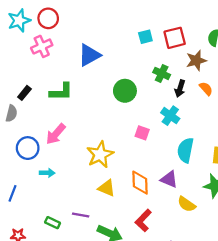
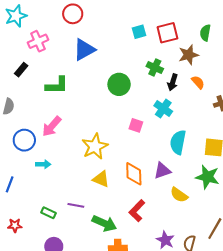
red circle: (48, 18) -> (73, 14), moved
black rectangle: (24, 93) -> (21, 70), moved
purple triangle: (169, 179) -> (162, 171), turned -42

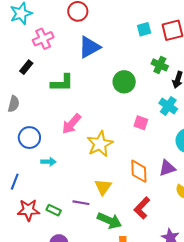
pink arrow: (52, 126) -> (71, 124), moved
yellow triangle: (101, 179) -> (103, 187), moved, turned 42
red star: (15, 225) -> (28, 210), moved, size x1.5

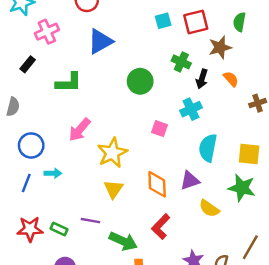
cyan cross: (168, 106) -> (191, 109), turned 30
blue line: (15, 182) -> (26, 183), moved
yellow triangle: (103, 187) -> (113, 189), moved

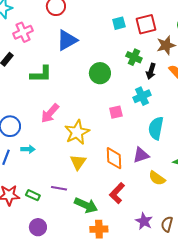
pink square: (160, 129) -> (116, 112), turned -32

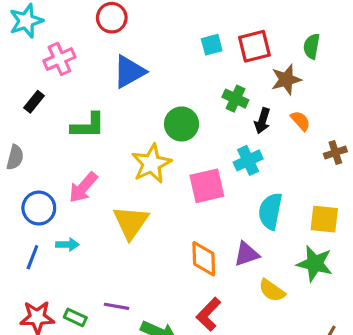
pink square: (116, 112) -> (207, 186), size x1.6
pink arrow: (50, 113) -> (83, 187), moved
yellow star: (77, 132) -> (151, 164), moved
yellow triangle: (78, 162) -> (131, 222), moved, size x1.4

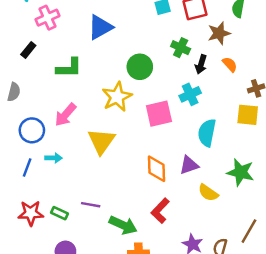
yellow square: (324, 219) -> (248, 115), moved

